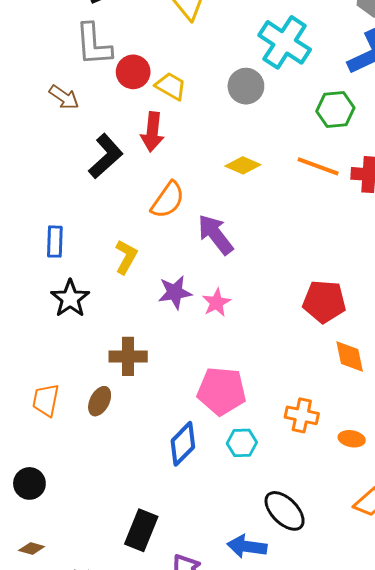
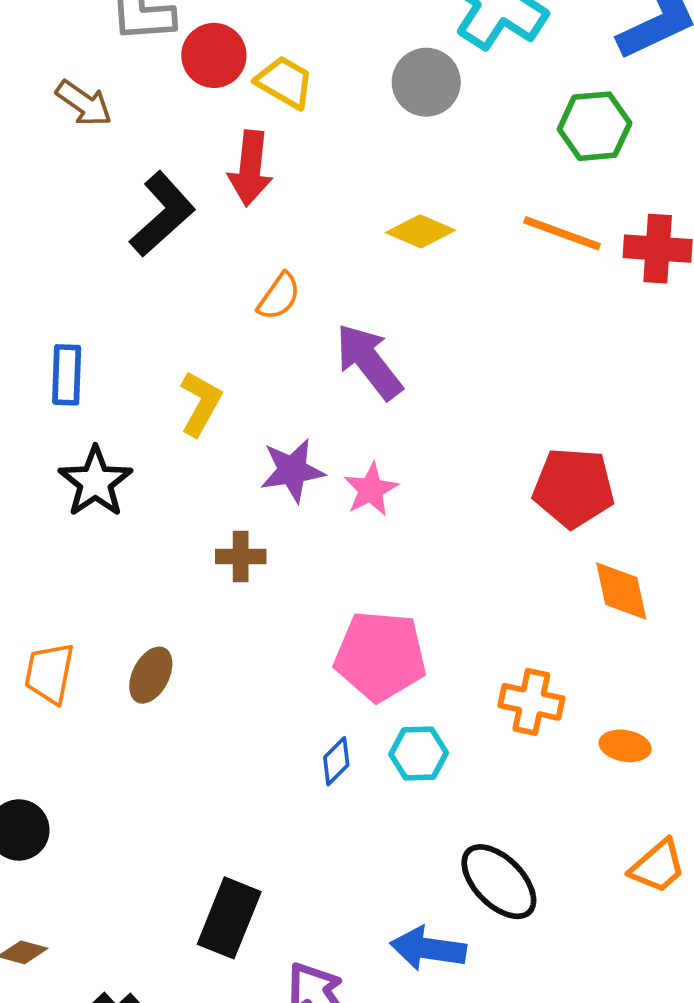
orange semicircle: (168, 200) -> (279, 296), size x0.7
brown cross: (128, 356) -> (241, 557), moved, size x0.7
blue diamond: (183, 444) -> (336, 761), moved, size x0.6

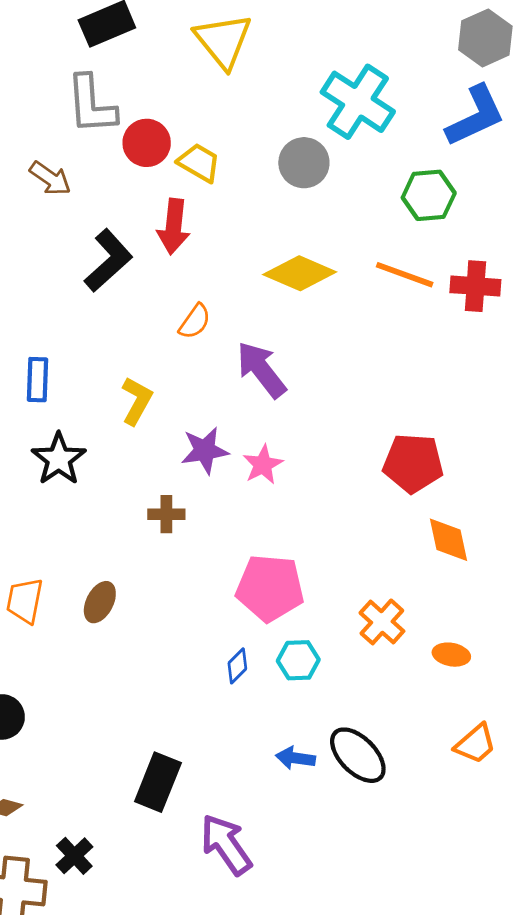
yellow diamond: (420, 231) -> (300, 273), size x1.4
orange cross: (531, 702) -> (382, 622), turned 30
blue arrow: (428, 949) -> (295, 758), moved, size x0.7

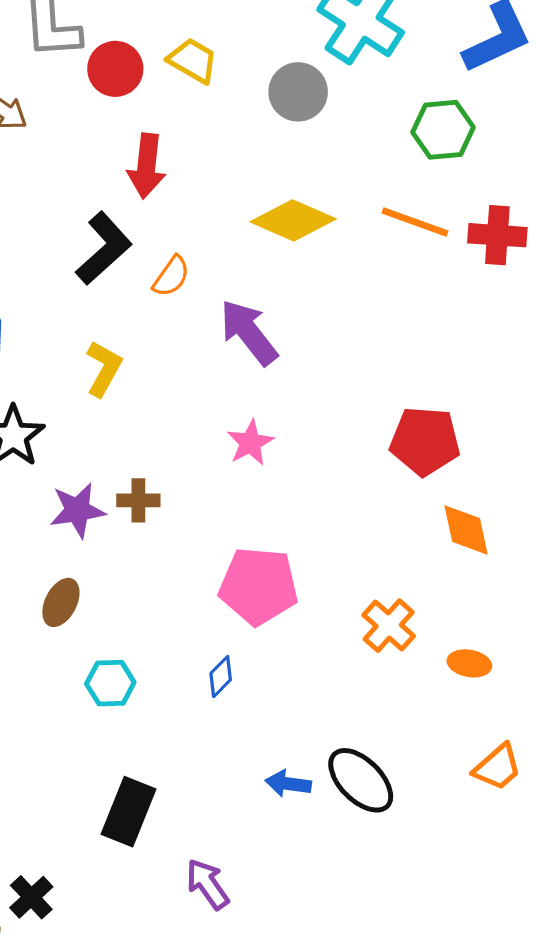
yellow trapezoid: (199, 163) -> (193, 61), moved
black L-shape: (108, 261) -> (104, 248), moved
purple star: (205, 450) -> (77, 510), moved
cyan hexagon: (298, 660) -> (110, 683), moved
purple arrow: (226, 844) -> (208, 884), size x0.7

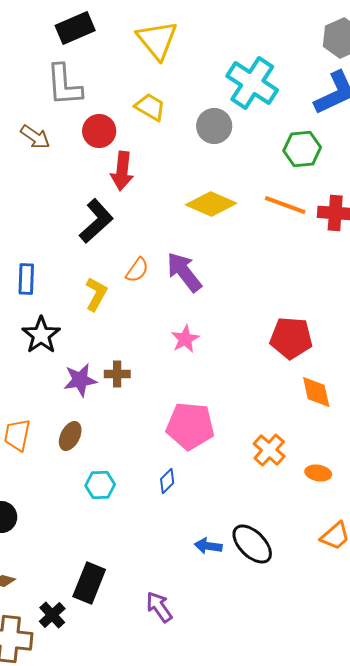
red circle: (115, 69) -> (99, 131), moved
orange semicircle: (171, 276) -> (137, 270), moved
black rectangle: (128, 812) -> (89, 583), moved

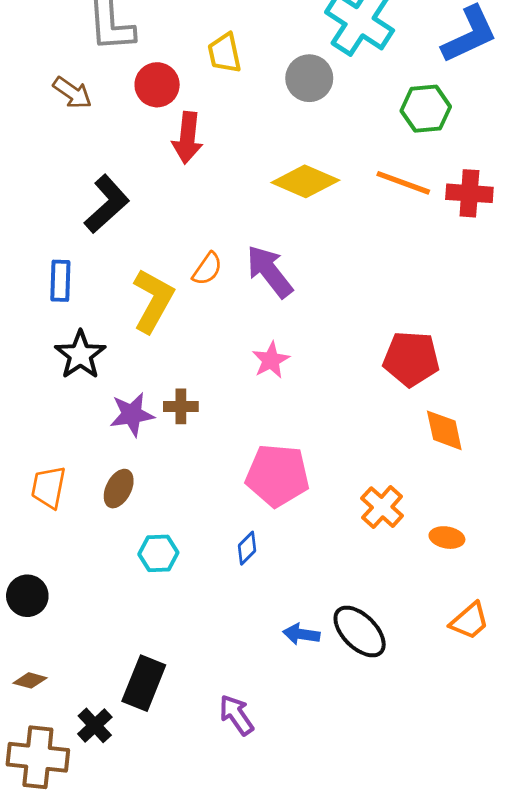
yellow trapezoid: (150, 107) -> (225, 53), turned -132
black L-shape: (96, 221) -> (107, 204), moved
yellow L-shape: (96, 294) -> (153, 301), size x1.4

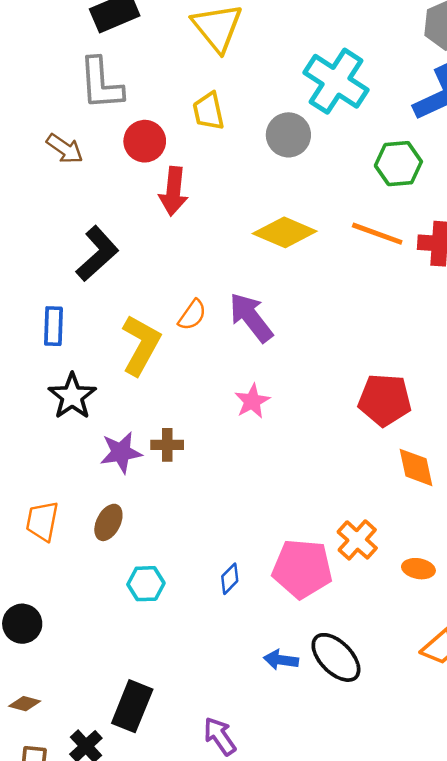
pink pentagon: (277, 475) -> (302, 569), moved

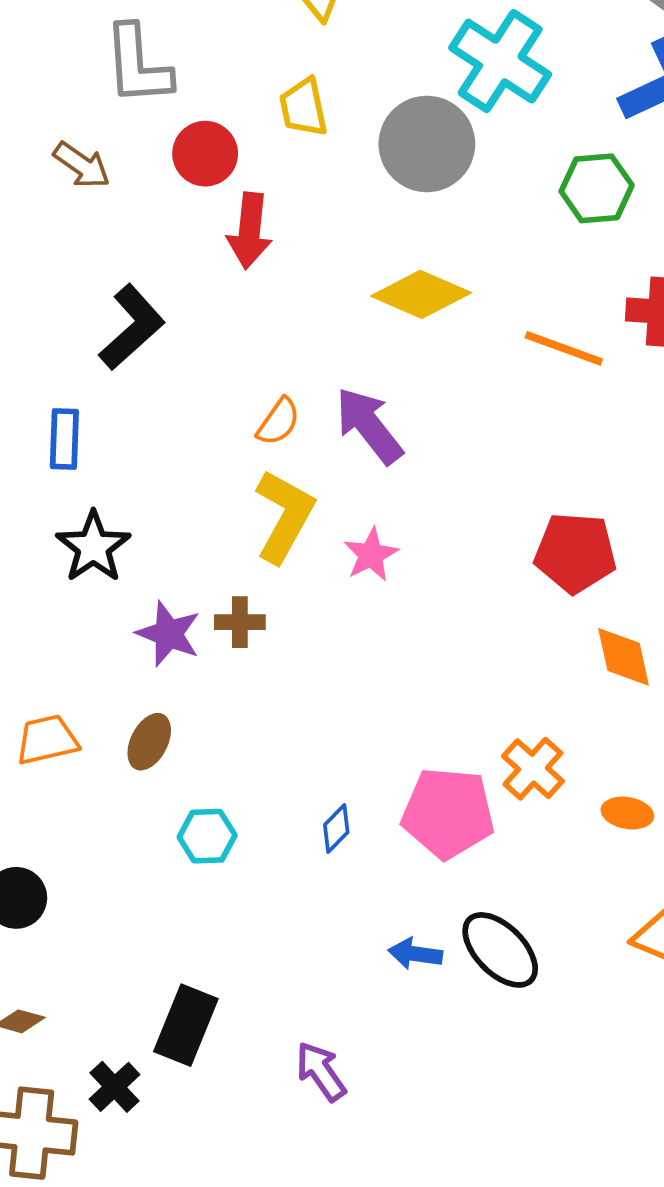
gray circle: (288, 135) -> (427, 144), size x1.4
orange line: (377, 234) -> (564, 348), moved
yellow L-shape: (141, 345) -> (284, 516), moved
purple star: (121, 452) -> (169, 634), turned 30
orange trapezoid: (42, 521) -> (47, 740), turned 66

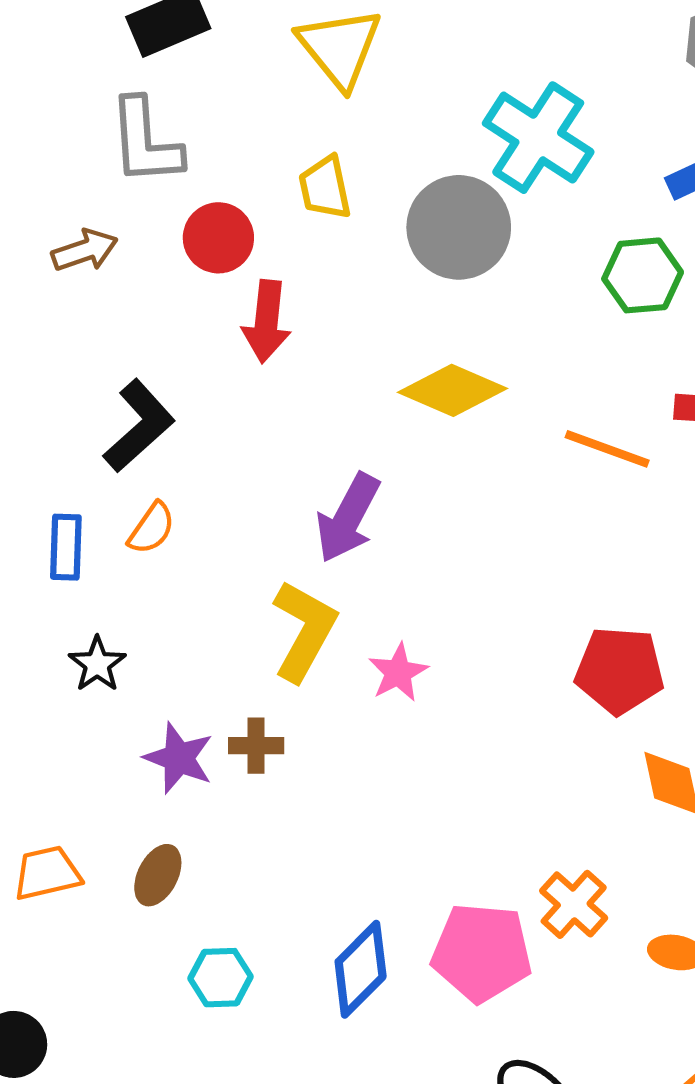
brown arrow: (82, 165) -> (85, 250), turned -54
orange semicircle: (278, 422) -> (152, 528), moved
purple arrow: (369, 425) -> (348, 518), moved, turned -114
black star: (93, 547) -> (97, 664), size x0.7
blue diamond: (336, 828) -> (361, 969), size x1.8

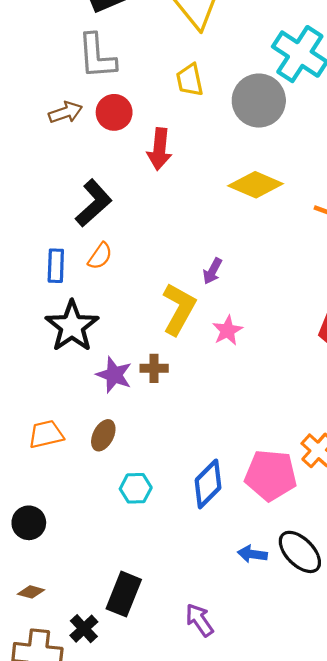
red circle: (218, 238) -> (114, 112), moved
purple arrow: (348, 518) -> (212, 271), moved, size x0.6
black star: (97, 664) -> (72, 326), size x1.8

